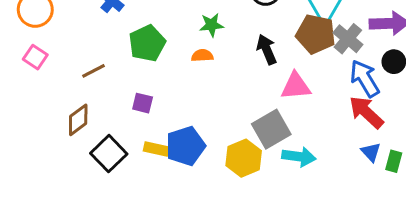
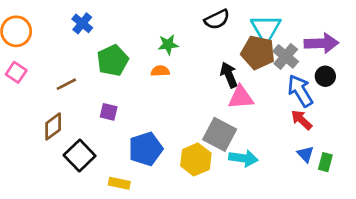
black arrow: (267, 49) -> (229, 75), moved
red arrow: (366, 112) -> (302, 120), size x0.7
gray square: (271, 129) -> (220, 134), turned -32
yellow rectangle: (156, 149) -> (119, 183), moved

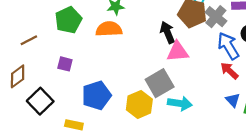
orange semicircle: (160, 71) -> (109, 29), size x1.6
gray square: (220, 134) -> (160, 83), turned 32

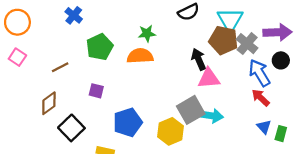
cyan arrow: (180, 103) -> (211, 116), moved

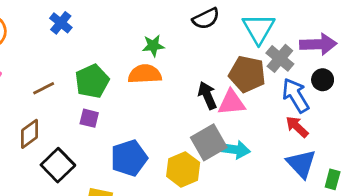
brown pentagon: (223, 40) -> (247, 74), moved
green pentagon: (100, 47) -> (92, 81), moved
black arrow: (199, 59) -> (207, 95), moved
blue triangle: (264, 127) -> (301, 164), size x1.6
green rectangle: (281, 134) -> (333, 179), moved

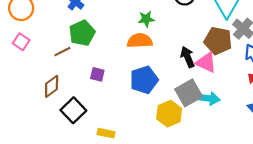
green pentagon: (92, 81) -> (82, 33), moved
pink triangle: (232, 103) -> (206, 62), turned 30
blue pentagon: (129, 158) -> (144, 80), moved

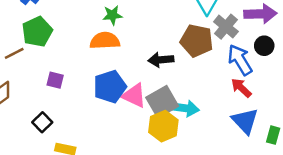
black arrow: (188, 57) -> (161, 60), turned -72
pink triangle: (206, 62) -> (134, 95), moved
black square: (73, 110) -> (42, 122), moved, size x0.7
yellow hexagon: (169, 114) -> (163, 126), moved

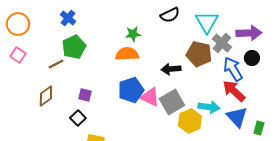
purple square: (55, 80) -> (85, 95), moved
red arrow: (241, 88) -> (234, 91), size x1.4
cyan arrow: (185, 108) -> (209, 107), moved
yellow hexagon: (163, 126) -> (190, 121), moved

